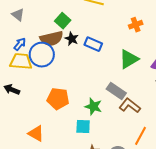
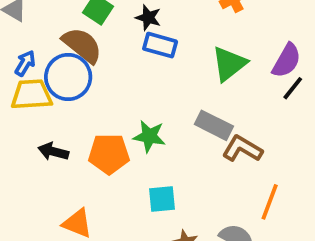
brown semicircle: (52, 39) -> (82, 45), turned -120
black star: (72, 39) -> (148, 18), moved
black arrow: (12, 89) -> (53, 152), moved
green star: (93, 107) -> (149, 136), moved

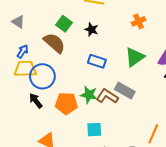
blue rectangle: (160, 45) -> (97, 61), moved
blue circle: (68, 77) -> (42, 76), moved
brown L-shape: (242, 149) -> (107, 96), moved
black arrow: (53, 152) -> (36, 101), turned 35

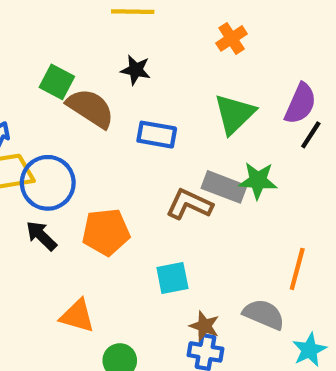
green square: (64, 24) -> (57, 82), moved
brown semicircle: (54, 43) -> (91, 108), moved
green star: (89, 95) -> (258, 181), moved

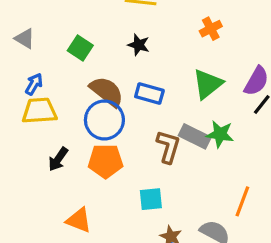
brown semicircle: (91, 108) -> (107, 92), moved
blue circle: (48, 183) -> (104, 120), moved
brown L-shape: (189, 204) -> (168, 147), turned 76
black arrow: (41, 236) -> (58, 159), turned -105

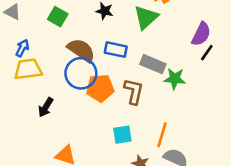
green triangle: (208, 84) -> (146, 17), moved
gray rectangle: (195, 136) -> (153, 64), moved
orange pentagon: (106, 161) -> (100, 88), moved
orange line: (242, 201) -> (162, 135), moved

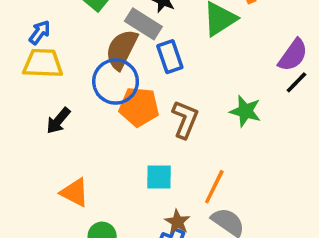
brown semicircle: (81, 50) -> (122, 49), turned -108
blue rectangle: (116, 50) -> (170, 57), turned 50
gray rectangle: (153, 64) -> (143, 24), moved

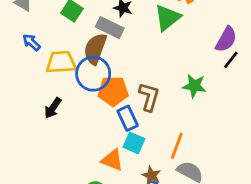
blue arrow: (40, 32) -> (31, 42), turned -78
blue rectangle: (170, 57) -> (128, 118), moved
yellow trapezoid: (43, 63) -> (61, 62), moved
cyan square: (159, 177) -> (134, 143), turned 30
orange triangle: (75, 192) -> (112, 160), moved

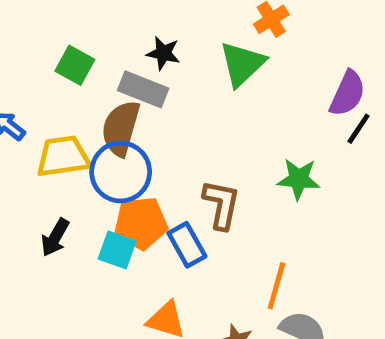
orange pentagon: (113, 91) -> (141, 223), moved
cyan square: (134, 143) -> (117, 250), moved

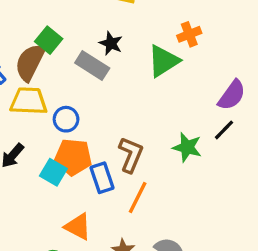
brown semicircle: (121, 128) -> (30, 62), moved
black line: (359, 129) -> (224, 130), moved
blue circle: (121, 172) -> (66, 119), size x0.6
orange line: (276, 286) -> (138, 197), moved

